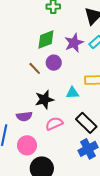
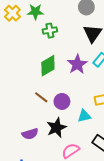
purple circle: (54, 63) -> (62, 101), moved
purple semicircle: (24, 116) -> (30, 134), moved

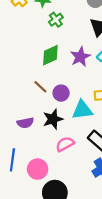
green cross: (50, 31) -> (56, 20), turned -32
cyan triangle: (84, 116) -> (82, 110), size x1.5

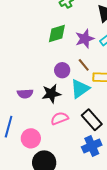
brown line: (40, 87) -> (84, 65), moved
cyan triangle: (82, 110) -> (80, 89), turned -35

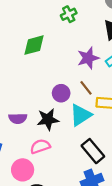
green diamond: (57, 34) -> (34, 45), moved
pink semicircle: (60, 118) -> (40, 146), moved

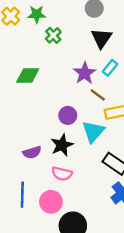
green diamond: (34, 45) -> (28, 75), turned 30
brown line: (86, 88) -> (98, 95), moved
pink semicircle: (40, 146) -> (62, 174), turned -132

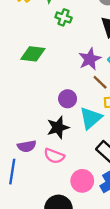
green cross: (53, 35) -> (64, 17), turned -35
purple semicircle: (32, 152) -> (27, 146), moved
pink circle: (51, 202) -> (82, 181), moved

